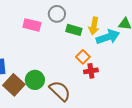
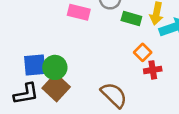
green circle: (35, 80) -> (55, 67), moved

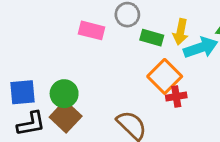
orange square: (143, 52) -> (165, 76), size x1.6
blue square: (35, 65) -> (22, 92), moved

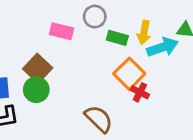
red cross: (176, 97) -> (140, 92), turned 36
brown square: (66, 117) -> (38, 68), moved

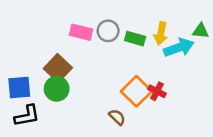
gray circle: (95, 17) -> (108, 31), moved
orange square: (129, 74) -> (136, 91), moved
brown semicircle: (99, 119) -> (117, 117), size x0.6

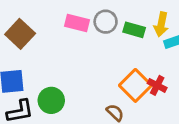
brown square: (58, 68) -> (20, 34), moved
green circle: (57, 89) -> (51, 100), moved

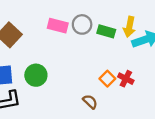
orange square: (135, 85) -> (107, 79), size x0.6
green circle: (51, 100) -> (36, 75), moved

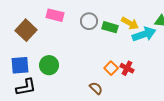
pink rectangle: (58, 26) -> (55, 15), moved
yellow arrow: (129, 27) -> (130, 23), turned -72

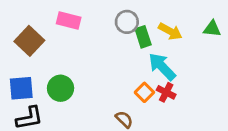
gray circle: (89, 21) -> (127, 22), moved
green rectangle: (110, 27) -> (143, 37), turned 56
cyan arrow: (144, 34) -> (162, 67), moved, turned -115

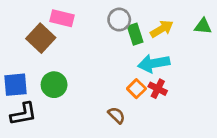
yellow arrow: (170, 31) -> (162, 29), turned -60
brown square: (29, 41) -> (41, 38), moved
cyan arrow: (162, 67) -> (154, 63), turned -56

